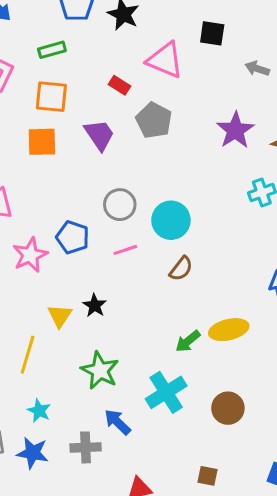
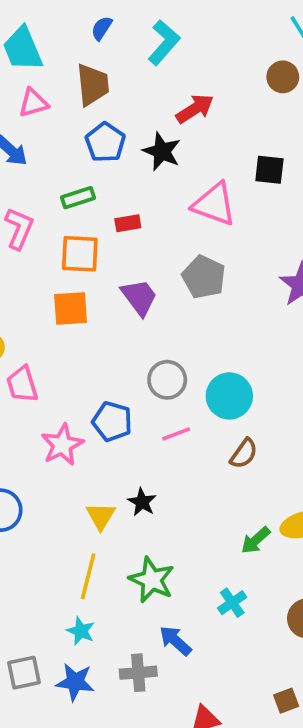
red rectangle: (120, 85) -> (128, 223), moved, turned -40
yellow line: (28, 355) -> (88, 576), moved
cyan cross: (166, 392) -> (232, 603), size x0.6
brown square: (208, 476) -> (286, 701), turned -30

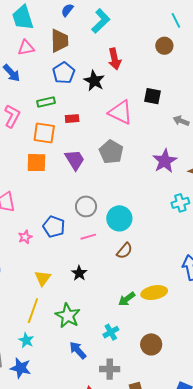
red arrow: (195, 109) -> (115, 59), turned 105
pink star: (62, 445) -> (25, 237), size x0.6
black star: (142, 502) -> (79, 273), moved
gray cross: (138, 673) -> (110, 369), moved

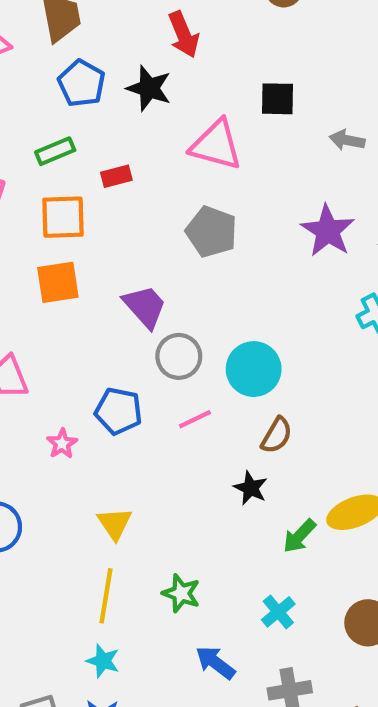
purple trapezoid: (75, 160) -> (145, 307), moved
black star: (79, 273) -> (251, 488), moved
green star: (68, 316) -> (181, 593), size x0.7

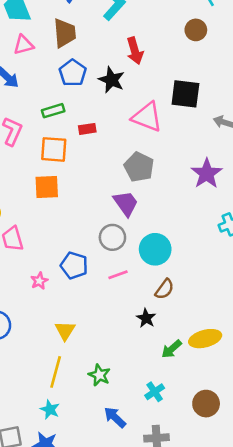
black square: (277, 99) -> (185, 94), size x1.4
purple trapezoid: (145, 307) -> (126, 203), moved

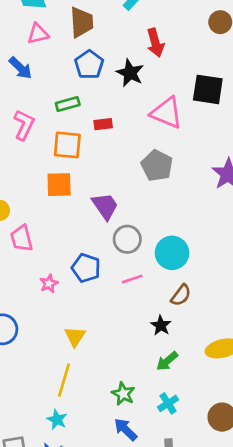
purple trapezoid: (126, 203) -> (105, 206), moved
green arrow: (172, 349) -> (167, 361), moved
green star: (99, 375) -> (123, 394), moved

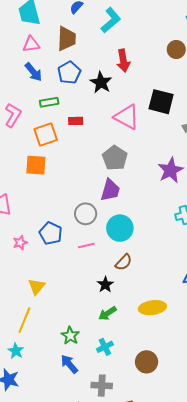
blue arrow: (20, 68) -> (33, 72), moved
orange square: (67, 145) -> (46, 135), turned -30
purple trapezoid: (105, 206) -> (110, 190), moved, turned 45

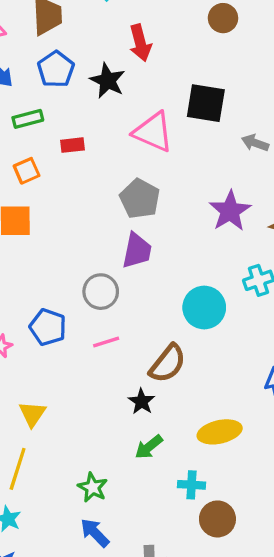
orange square: (46, 135) -> (27, 171), size x0.7
cyan circle: (120, 228) -> (204, 308), moved
brown semicircle: (124, 262) -> (168, 364), size x1.4
cyan cross: (105, 347) -> (191, 485), moved, turned 35

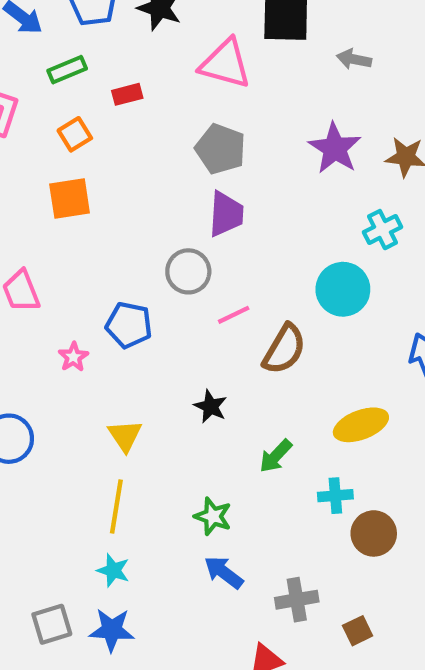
cyan circle: (204, 308) -> (343, 289), moved
pink line: (106, 342) -> (234, 315), moved
black star: (142, 401) -> (211, 406), moved

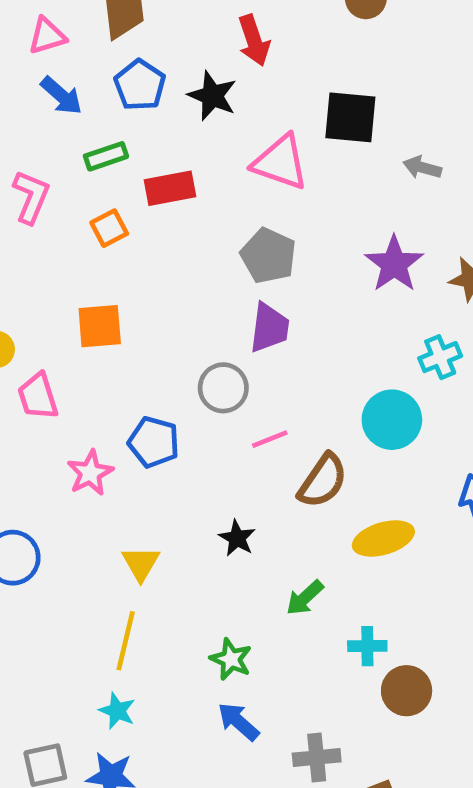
red rectangle: (127, 94) -> (170, 188), size x1.5
orange square: (70, 199) -> (100, 326), moved
pink star: (73, 357) -> (90, 473), size x1.4
yellow ellipse: (361, 425) -> (383, 538), moved

